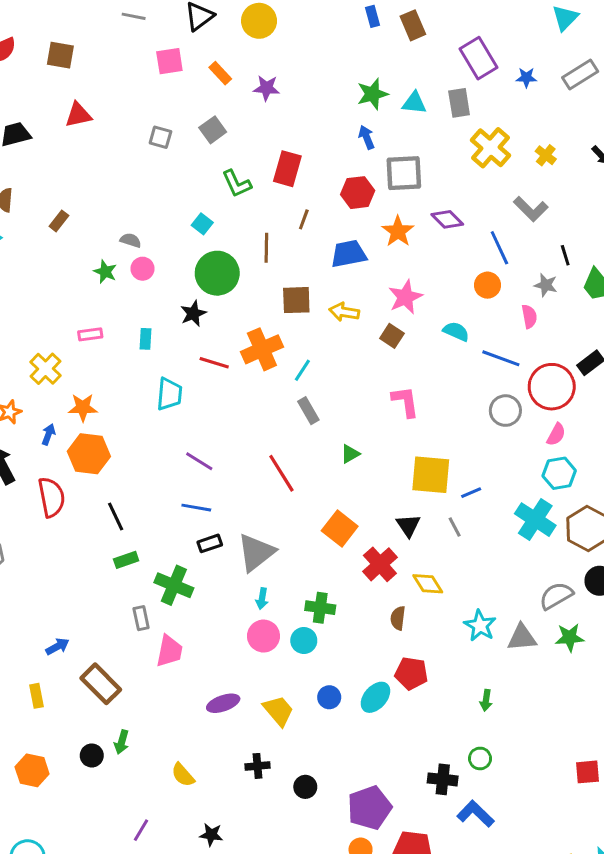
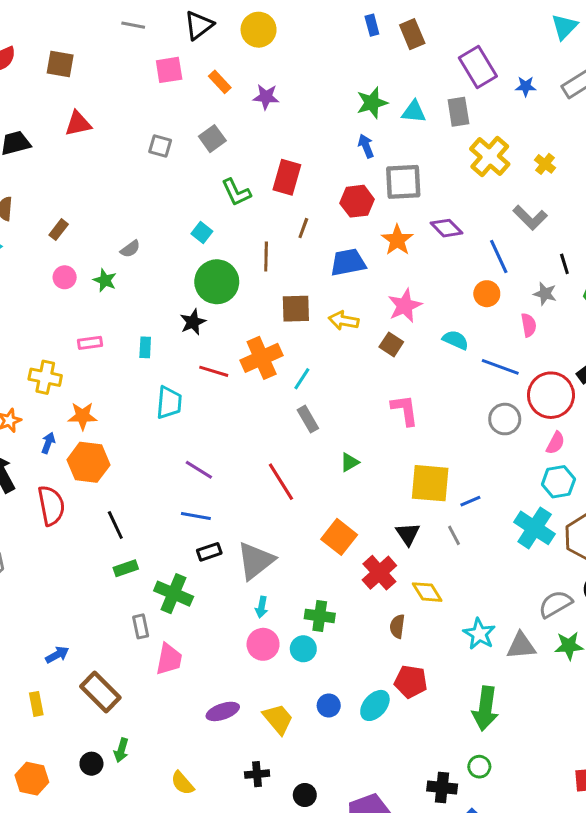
gray semicircle: (131, 240) -> (130, 249), turned 126
pink circle: (143, 269) -> (65, 277), moved
yellow cross: (45, 369) -> (45, 377), turned -32
green arrow: (486, 700) -> (485, 708), size x2.0

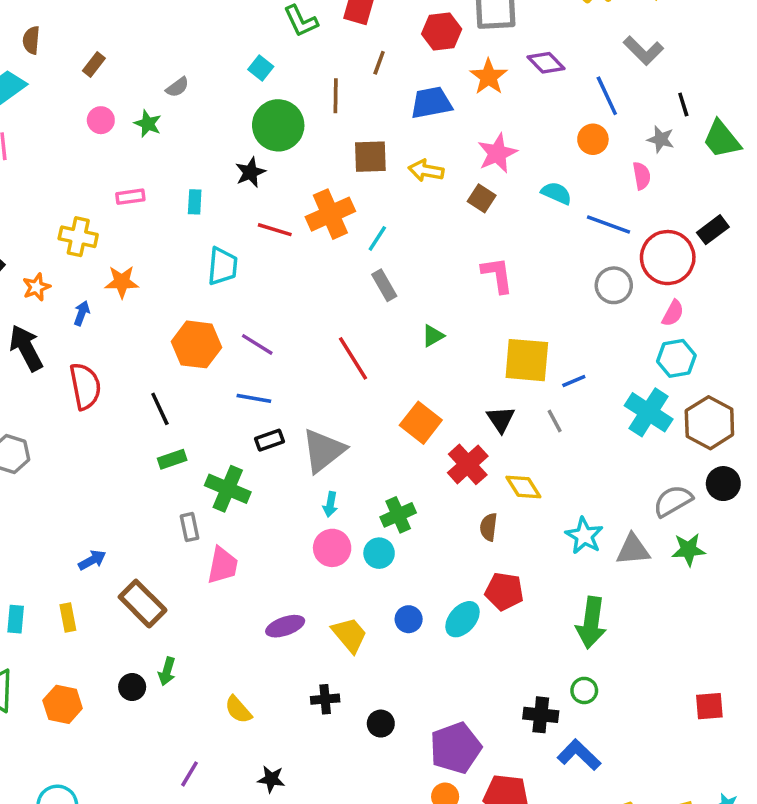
orange hexagon: (88, 462) -> (196, 344), moved
green cross: (320, 616) -> (398, 515), turned -32

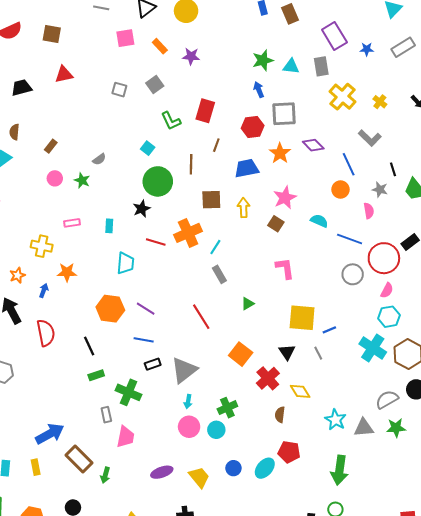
yellow arrow: (426, 171) -> (244, 208), turned 78
blue arrow: (92, 560) -> (50, 434), size x1.8
green arrow: (167, 671) -> (105, 475), moved

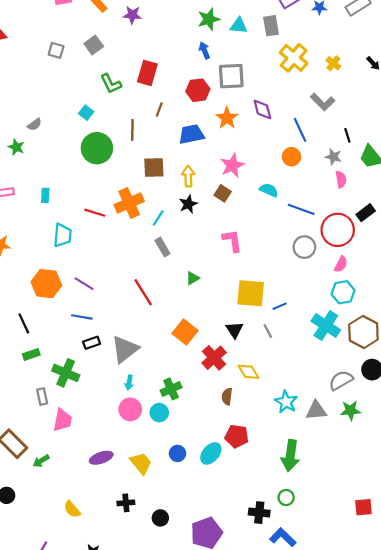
purple diamond: (313, 145) -> (262, 109), turned 30
black star: (142, 209) -> (188, 204), moved
pink semicircle: (369, 211) -> (341, 179), moved
green arrow: (105, 475) -> (41, 461), turned 42

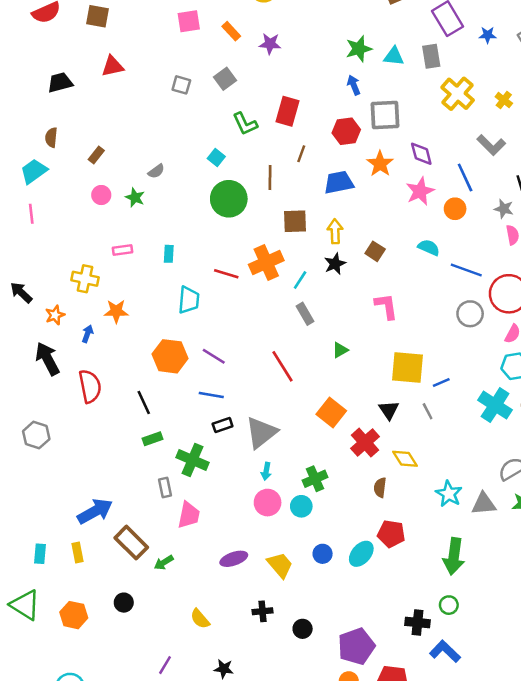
pink star: (232, 165) -> (420, 191), moved

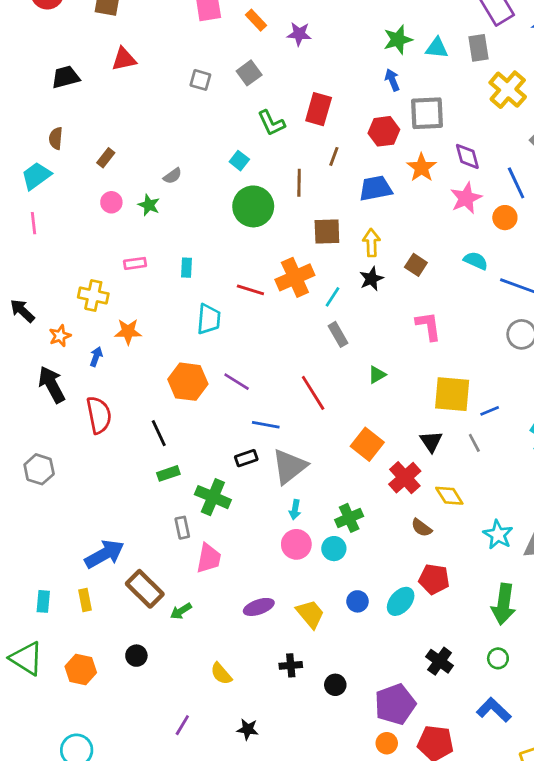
blue line: (211, 395) -> (266, 425), moved
brown semicircle: (380, 488) -> (421, 528), turned -60
black cross: (418, 623) -> (440, 661), moved, turned 30

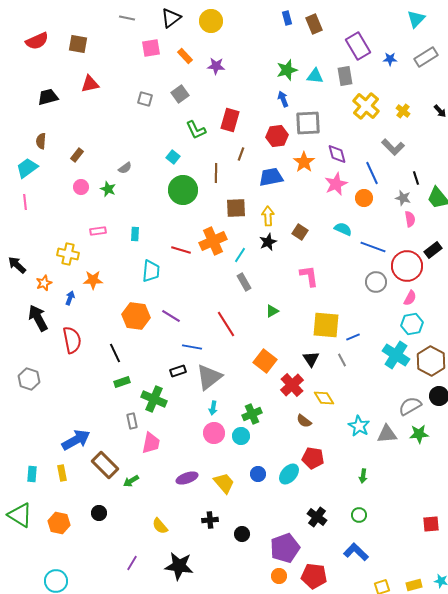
green arrow: (504, 604) -> (363, 476), size x0.5
black star: (248, 729) -> (179, 566), size x1.8

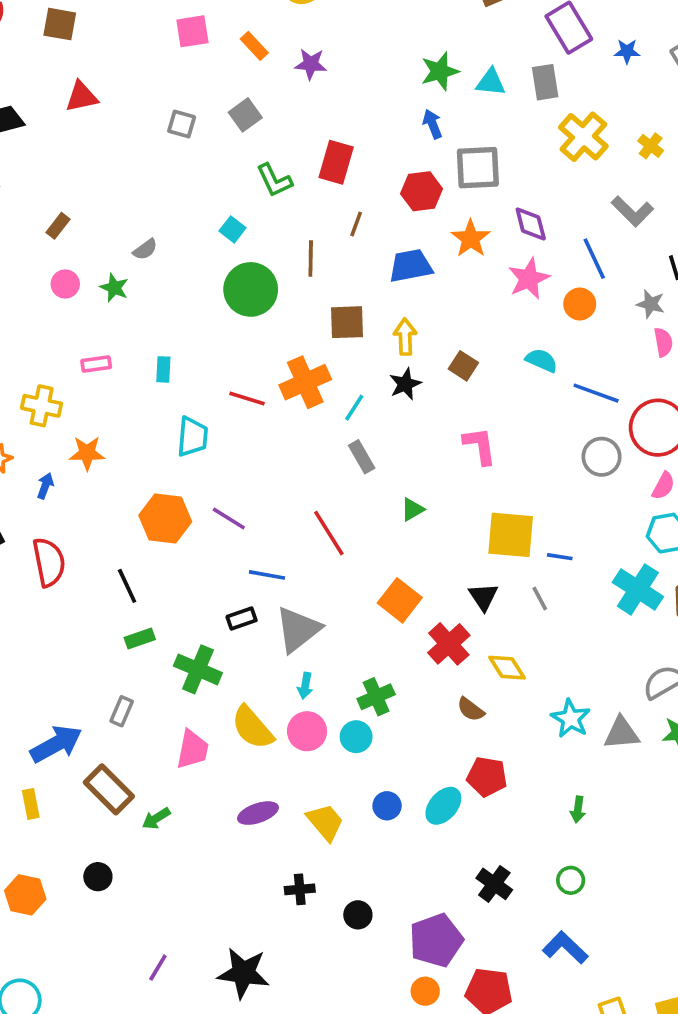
blue line: (353, 337) -> (560, 557), turned 32
gray rectangle: (132, 421) -> (122, 711), moved, turned 35
yellow semicircle: (160, 526) -> (252, 728), moved, size x1.5

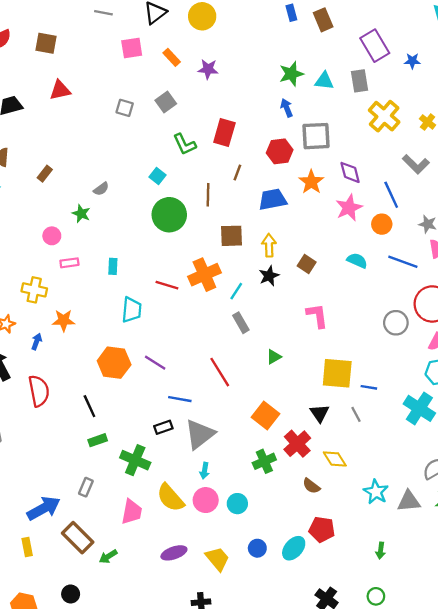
pink circle: (65, 284) -> (52, 236), moved
blue line: (596, 393) -> (403, 262), moved
green cross: (376, 697) -> (264, 461), moved

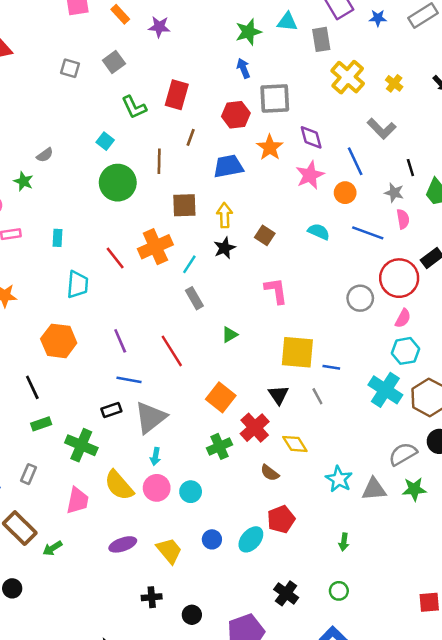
cyan triangle: (324, 81) -> (287, 22), moved
red line: (167, 285) -> (115, 258), turned 35
purple line: (155, 363) -> (120, 341), moved, turned 35
red pentagon: (322, 529) -> (281, 519), turned -30

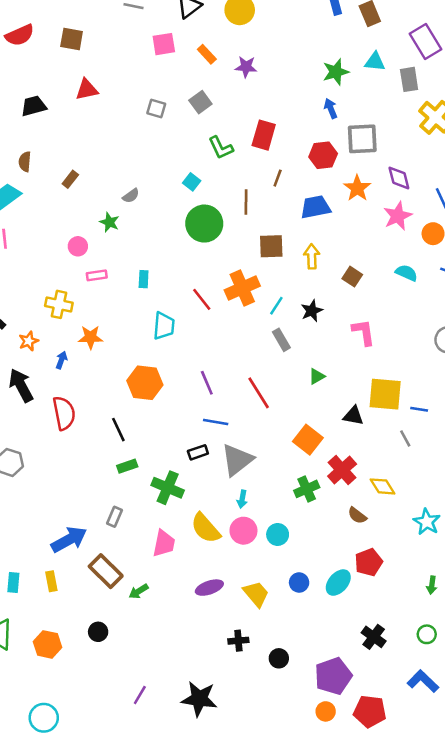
black star: (225, 248) -> (312, 311), moved
black triangle: (279, 395) -> (353, 416), moved, turned -45

